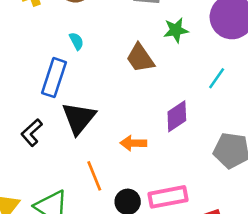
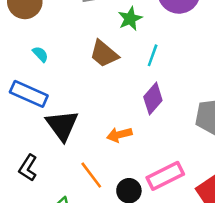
blue rectangle: (54, 78) -> (29, 94), turned -69
cyan line: (217, 78) -> (153, 55), moved
black L-shape: (32, 133) -> (28, 168), moved

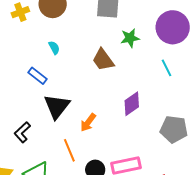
cyan line: (153, 55) -> (167, 68), moved, turned -60
blue rectangle: (29, 94) -> (38, 76), size x0.7
orange arrow: (119, 135) -> (88, 122), moved, turned -54

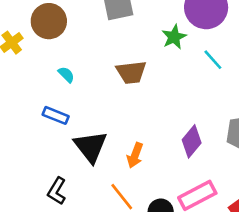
green star: (130, 38) -> (174, 37), moved
brown trapezoid: (103, 60) -> (131, 72), turned -45
purple diamond: (132, 104) -> (192, 141), moved

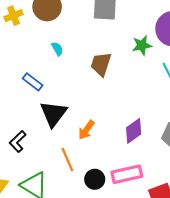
brown trapezoid: (131, 72) -> (101, 64), turned 100
cyan semicircle: (66, 75) -> (57, 49), moved

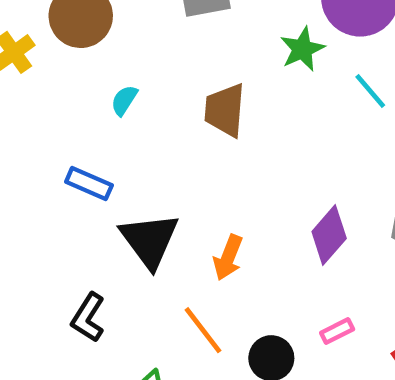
cyan semicircle: (57, 49) -> (124, 100), turned -104
pink rectangle: (127, 174) -> (337, 331), size x0.5

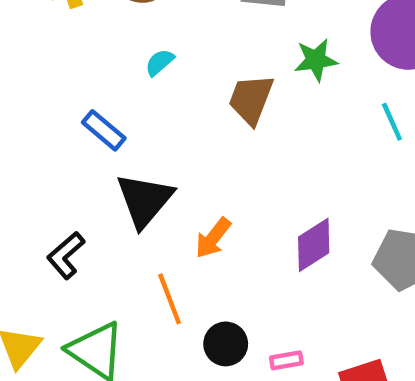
green star: (302, 49) -> (316, 60), moved
pink rectangle: (337, 331) -> (286, 360), moved

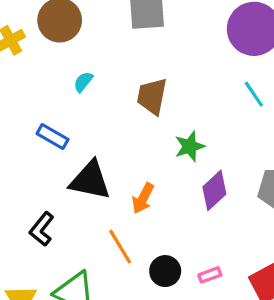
green star: (316, 60) -> (190, 146), moved
black triangle: (145, 200) -> (90, 180), turned -48

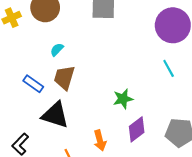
brown trapezoid: (152, 96) -> (64, 78), moved
orange arrow: (143, 198) -> (100, 140), moved, turned -48

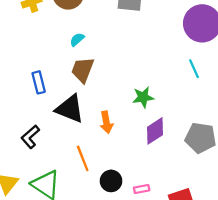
blue rectangle: (33, 84) -> (39, 82), moved, turned 36
orange arrow: (100, 140) -> (106, 122), moved

